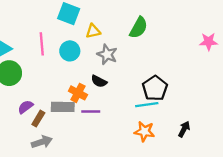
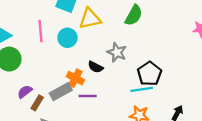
yellow triangle: (93, 31) -> (90, 19), size x1.5
gray star: (107, 54) -> (117, 52), moved
gray rectangle: (63, 107) -> (61, 92), turned -30

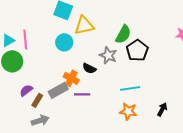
green semicircle: (134, 15) -> (123, 34), moved
pink line: (41, 31) -> (25, 39), moved
black pentagon: (149, 74) -> (137, 50), moved

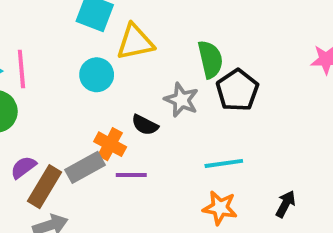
green semicircle: (123, 34) -> (210, 59), turned -42
brown rectangle: (37, 100) -> (45, 187), size x1.5

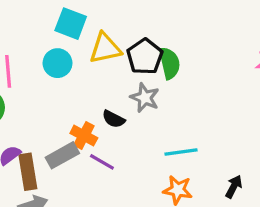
cyan circle: (97, 75) -> (58, 63), moved
black pentagon: (237, 90) -> (145, 57), moved
purple line: (131, 175) -> (102, 162), turned 30
brown rectangle: (45, 187) -> (28, 172), turned -40

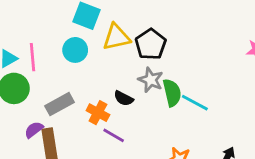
green semicircle: (169, 63) -> (172, 93), moved
cyan line: (181, 152) -> (195, 103), moved, turned 36
gray rectangle: (62, 155) -> (59, 104), moved

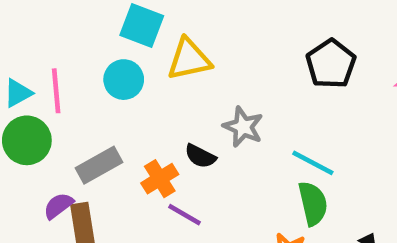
black pentagon: (151, 44) -> (331, 64), moved
green semicircle: (172, 93) -> (313, 203), moved
orange cross: (98, 113) -> (160, 179), turned 30

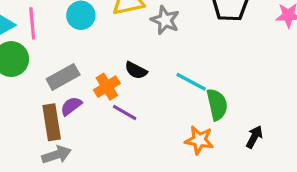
gray star: (243, 127) -> (165, 20), moved
cyan line: (313, 163) -> (191, 82), moved
purple semicircle: (58, 206) -> (71, 106), moved

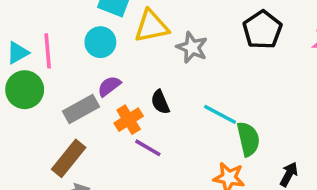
black semicircle: (136, 70) -> (160, 102), turned 40
purple semicircle: (71, 106) -> (109, 86), moved
brown rectangle: (52, 122) -> (69, 158), turned 48

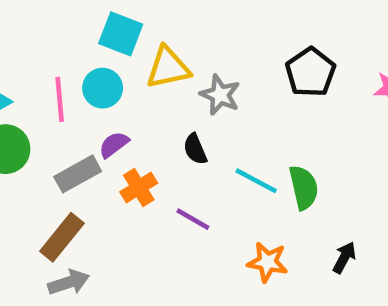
pink line: (48, 51) -> (60, 99), moved
black semicircle: (160, 102) -> (195, 149), moved
green semicircle: (248, 139) -> (304, 187), moved
purple line: (148, 148) -> (193, 219), moved

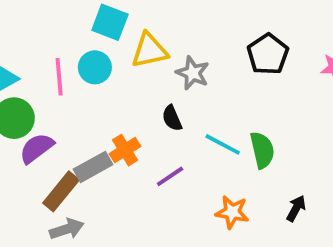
purple semicircle: (114, 145) -> (37, 148), moved, size x1.4
gray rectangle: (78, 174) -> (93, 167), moved
purple line: (193, 219) -> (170, 176), turned -64

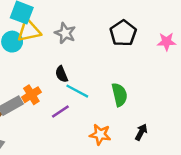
yellow triangle: (149, 50) -> (29, 31), moved
gray star: (193, 73) -> (65, 33), moved
cyan line: (223, 144) -> (77, 91), moved

